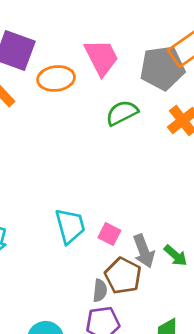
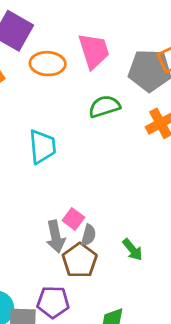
cyan trapezoid: (70, 226) -> (42, 147), moved
gray arrow: (144, 251) -> (56, 237), moved
gray semicircle: (100, 291) -> (89, 235), moved

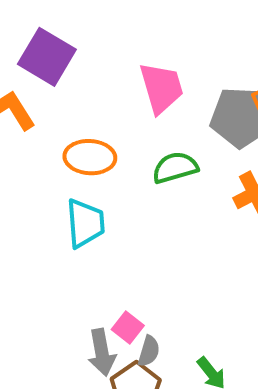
orange ellipse: (48, 64) -> (90, 157), moved

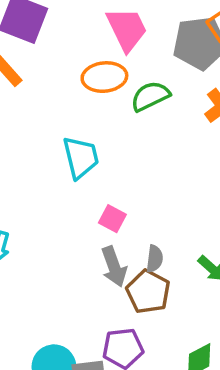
orange ellipse: (90, 157) -> (104, 77), moved
pink square: (128, 328) -> (112, 219), moved

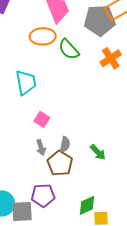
green semicircle: (150, 96) -> (69, 49), turned -110
gray arrow: (114, 267) -> (41, 147), size x0.7

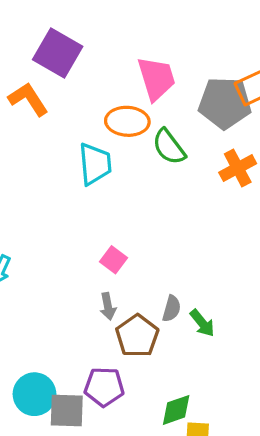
cyan trapezoid: (26, 82) -> (95, 164), moved
gray semicircle: (65, 144) -> (172, 309), moved

